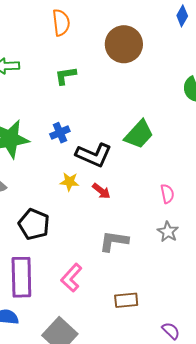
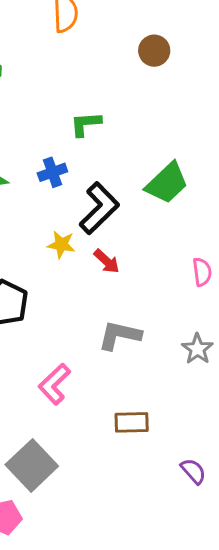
brown circle: (124, 44) -> (154, 51), size x0.6
green L-shape: (66, 76) -> (86, 124), moved
black L-shape: (94, 155) -> (99, 208), turned -72
gray star: (168, 232) -> (197, 349), moved

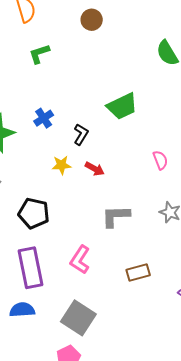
green L-shape: (86, 124) -> (39, 54), moved
green trapezoid: (167, 183) -> (122, 106), turned 32
black L-shape: (99, 208) -> (81, 134), size x0.6

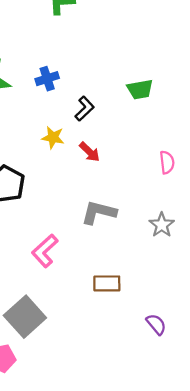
green trapezoid: (122, 106) -> (140, 89), size x0.7

